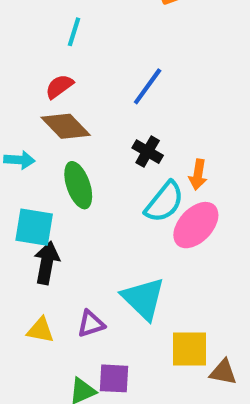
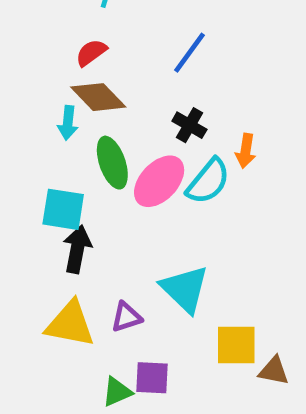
cyan arrow: (19, 160) -> (68, 123), moved, turned 92
pink ellipse: (196, 225) -> (159, 181), moved
yellow triangle: (40, 330) -> (70, 324), size x1.6

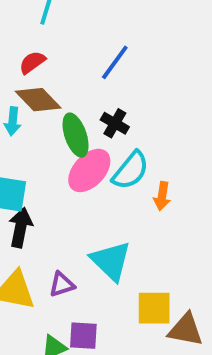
orange arrow: (246, 151) -> (162, 196), moved
green ellipse: (112, 163) -> (76, 135), moved
brown triangle: (274, 371) -> (186, 330), size x1.4

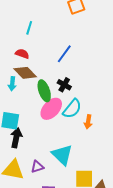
red semicircle: (32, 62) -> (22, 54), turned 56

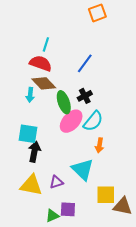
cyan line: (29, 28) -> (46, 44), moved
red semicircle: (22, 54) -> (41, 63), size x1.5
black cross: (64, 85) -> (85, 96), turned 32
orange arrow: (88, 122) -> (99, 145), moved

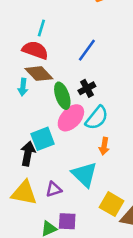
cyan square: (28, 134) -> (43, 139), moved, turned -30
yellow square: (106, 195) -> (112, 204), turned 30

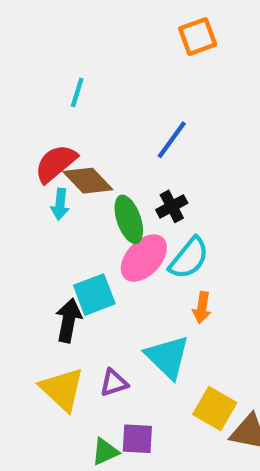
cyan line: (41, 28) -> (77, 92), moved
red semicircle: (35, 50) -> (56, 163), moved, turned -60
yellow triangle: (24, 193) -> (62, 389), turned 32

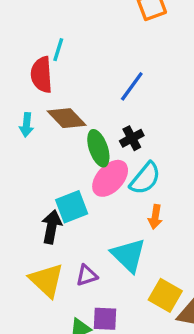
red semicircle: (56, 163) -> (42, 75), moved, turned -54
cyan arrow: (60, 204) -> (26, 125), moved

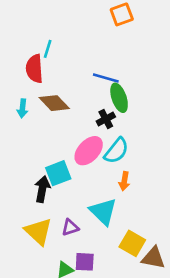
blue line: (132, 86) -> (106, 78), turned 70
green ellipse: (98, 148) -> (119, 98), moved

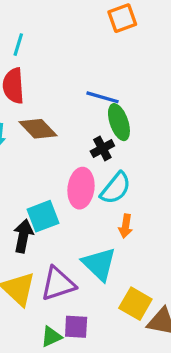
cyan line: (48, 49) -> (18, 45), moved
pink ellipse: (89, 151) -> (81, 188), turned -36
purple triangle: (70, 227) -> (58, 284), size x1.6

